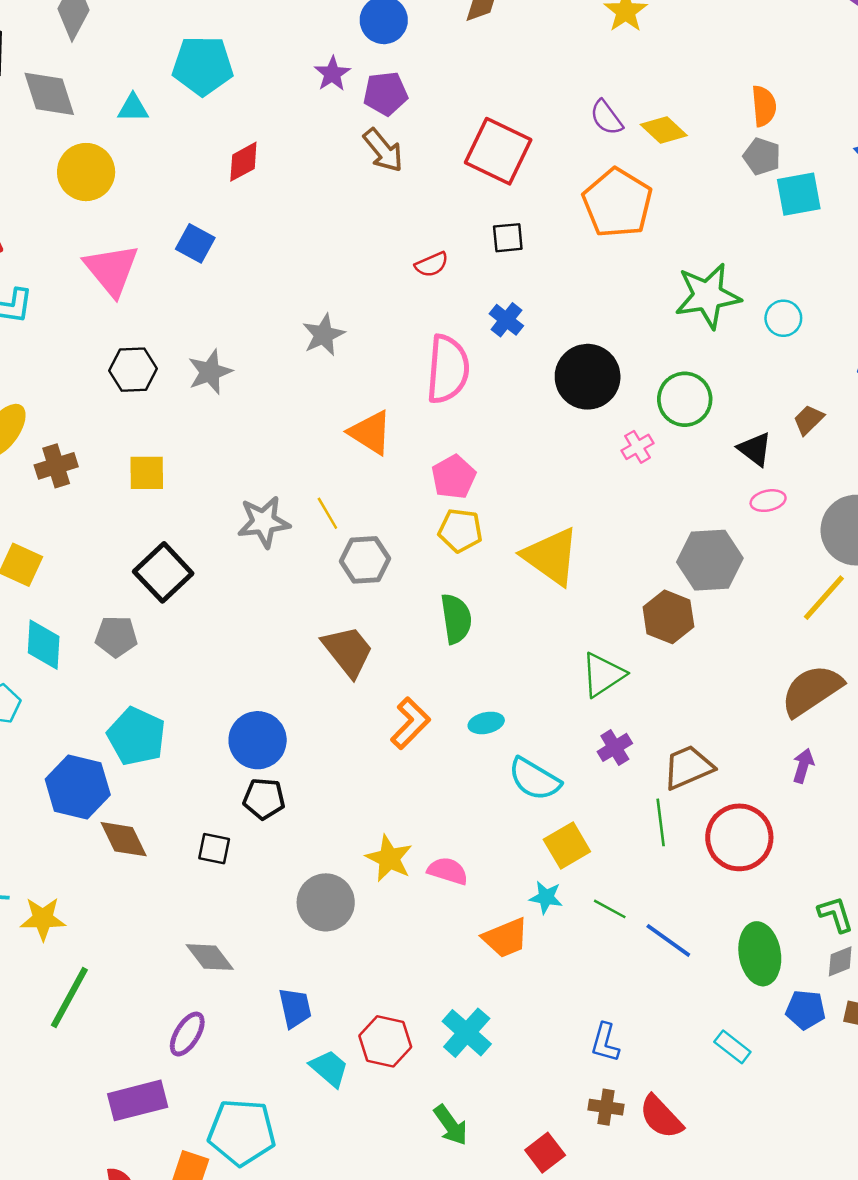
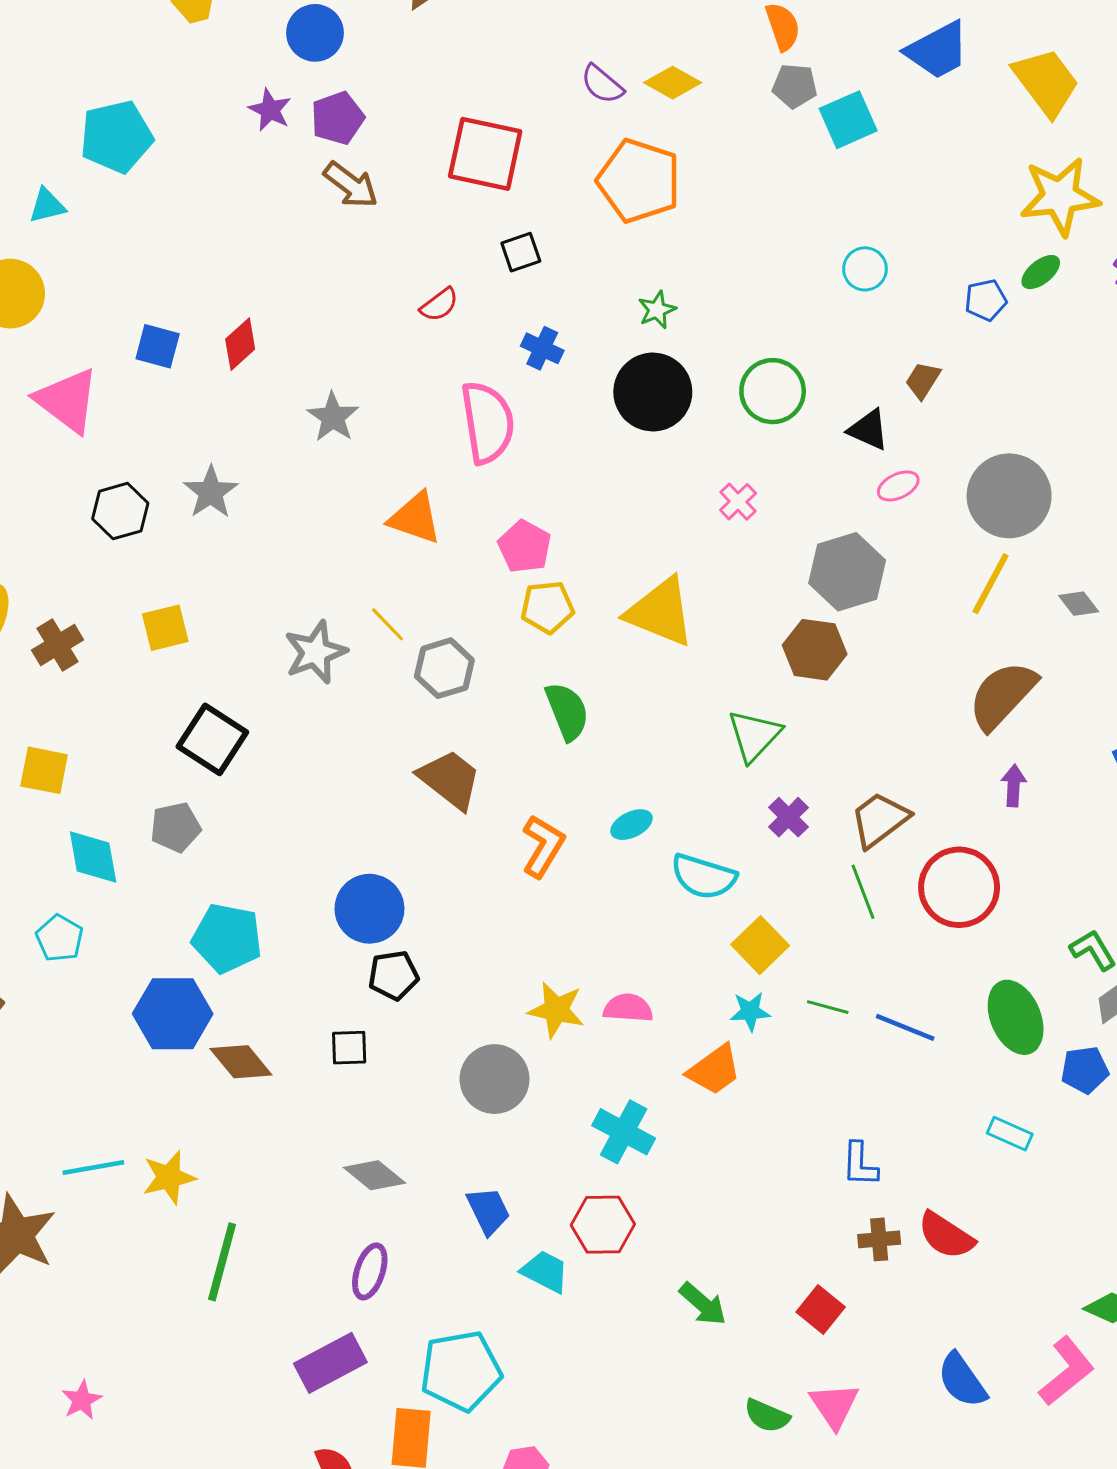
red diamond: (243, 162) -> (240, 344), moved
green star: (708, 296) -> (657, 310), moved, size x0.5
pink cross: (637, 447) -> (738, 502), moved
cyan cross: (467, 1033) -> (624, 1132), moved

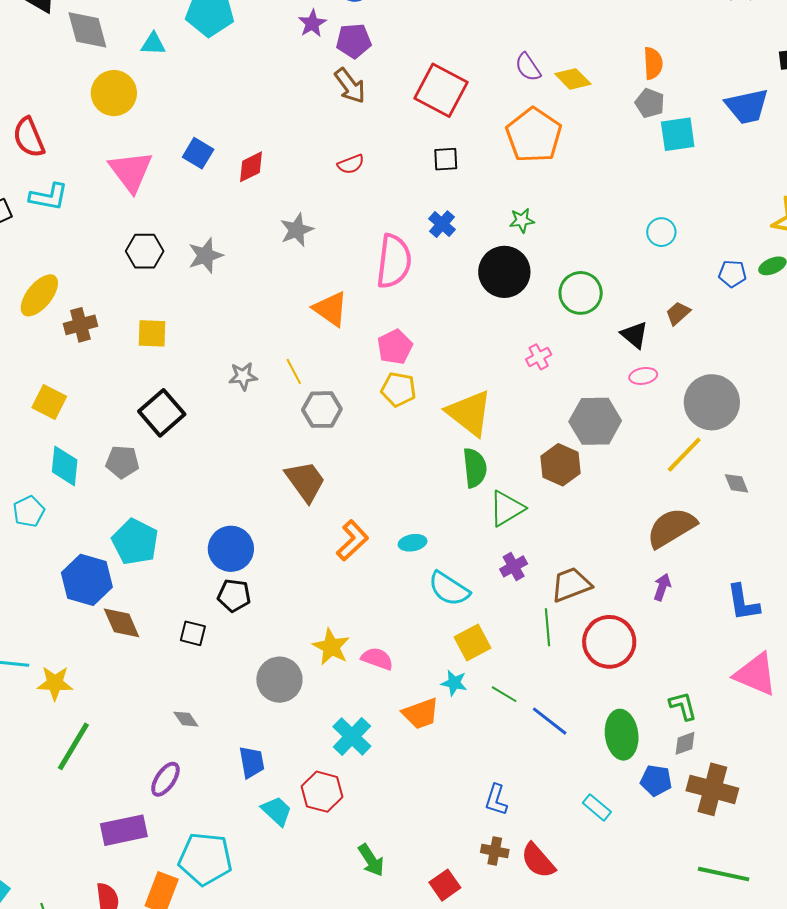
red semicircle: (439, 305) -> (351, 164), moved
gray star: (316, 652) -> (243, 376), size x0.7
green semicircle: (567, 711) -> (475, 468), moved
gray diamond: (375, 1175) -> (186, 719), size x0.7

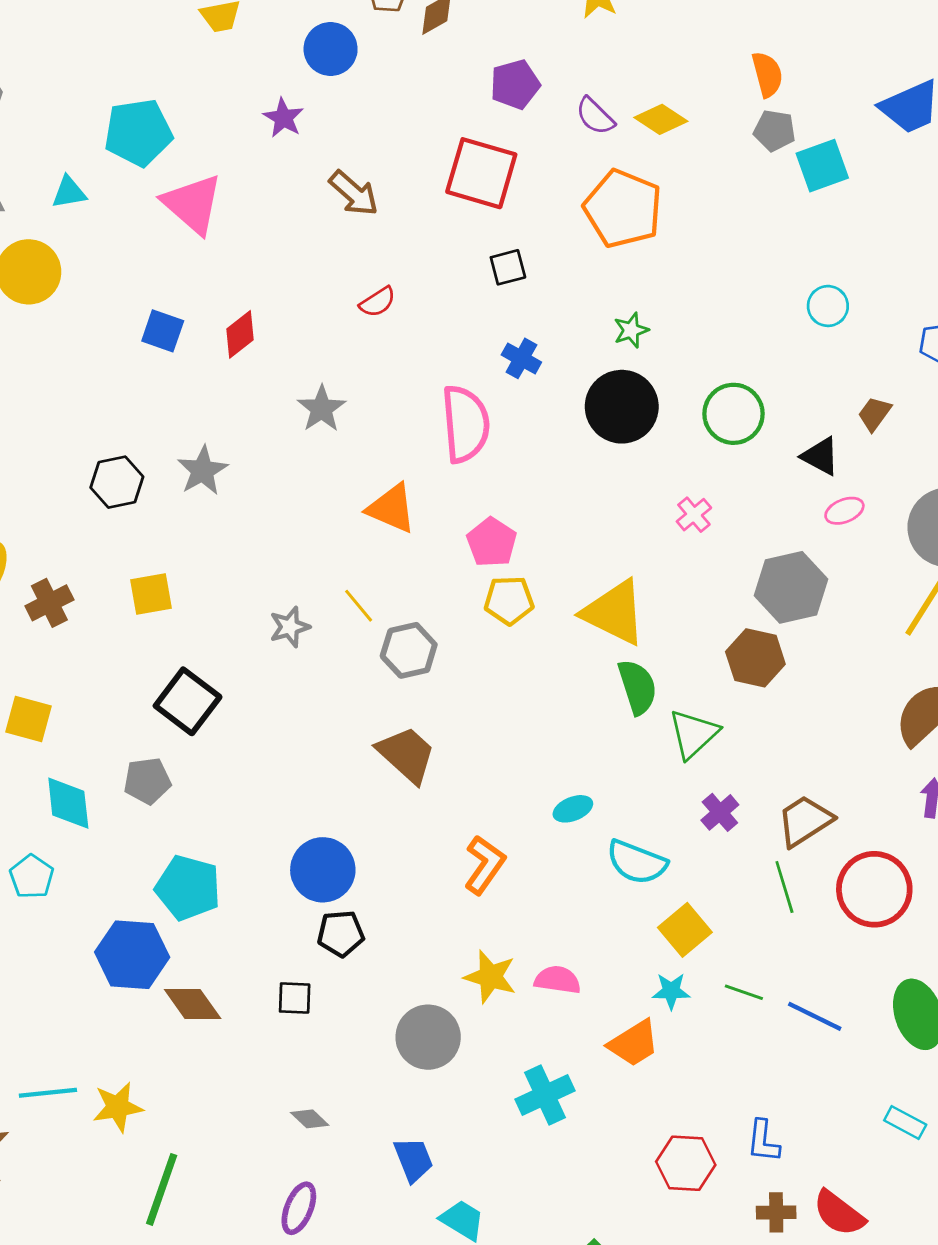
purple pentagon: (354, 41) -> (515, 84), moved
pink triangle: (131, 171) -> (193, 204), moved
orange L-shape: (352, 540) -> (485, 865), moved
cyan cross: (352, 736) -> (545, 1095), turned 33
red hexagon: (322, 792) -> (686, 1163), moved

